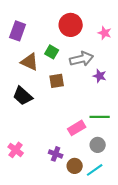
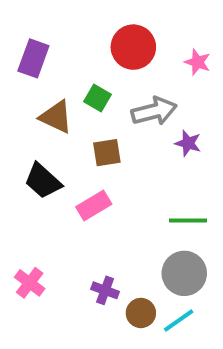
pink rectangle: (77, 128) -> (94, 205), moved
gray circle: (98, 145) -> (184, 273), size x1.5

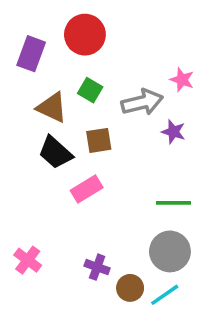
red circle: (133, 47) -> (85, 35), moved
pink star: (197, 62) -> (182, 80), moved
black trapezoid: (43, 181) -> (55, 153), moved

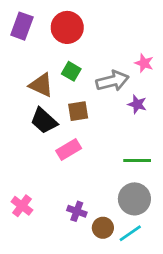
purple rectangle: (31, 54) -> (22, 26), moved

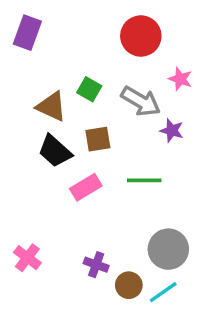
red circle: (67, 27) -> (141, 36), moved
gray arrow: (112, 81) -> (141, 101), turned 44
green line: (137, 161) -> (144, 180), moved

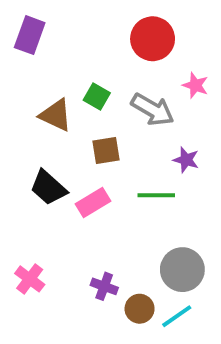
purple star: (172, 131) -> (186, 160), moved
black trapezoid: (55, 151) -> (48, 188), moved

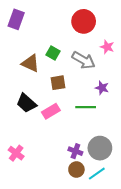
purple cross: (104, 286) -> (75, 151), moved

